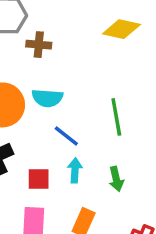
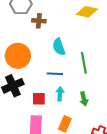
cyan semicircle: (47, 98) -> (59, 47), moved, turned 66
blue line: (66, 136) -> (55, 74), turned -35

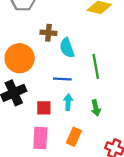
brown cross: (39, 21) -> (48, 33), moved

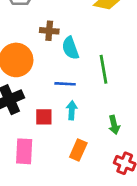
green arrow: (96, 108) -> (114, 125), moved
pink rectangle: (40, 138) -> (24, 151), moved

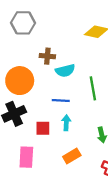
cyan semicircle: (70, 48) -> (65, 71), turned -84
orange rectangle: (78, 150) -> (72, 156), turned 35

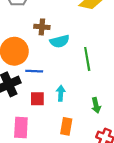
blue line: (61, 101) -> (34, 71), moved
orange rectangle: (72, 156) -> (66, 126), turned -49

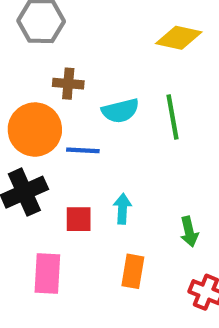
brown cross: (42, 27) -> (68, 84), moved
green line: (87, 59) -> (172, 117), moved
blue line: (34, 71) -> (83, 150), moved

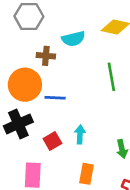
cyan semicircle: (120, 111) -> (73, 39), moved
red square: (79, 219) -> (52, 141), turned -30

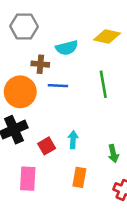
blue line: (55, 98) -> (58, 86), moved

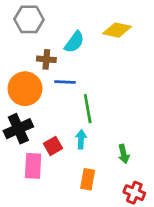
cyan semicircle: (67, 48) -> (74, 42), turned -40
green line: (103, 84) -> (88, 109), moved
pink rectangle: (28, 179) -> (33, 166), moved

